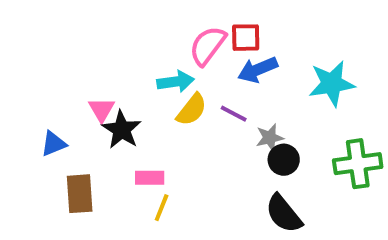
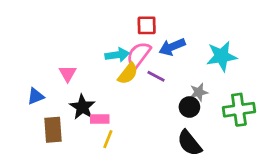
red square: (246, 38) -> (147, 25), moved
pink semicircle: (208, 46) -> (139, 55), moved
black star: (122, 130) -> (82, 107), moved
gray star: (270, 138) -> (199, 92), moved

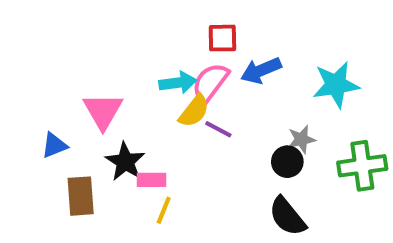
pink triangle: (68, 74) -> (103, 111), size x1.5
purple line: (156, 76) -> (218, 129), moved

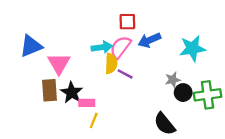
yellow semicircle: (194, 111) -> (111, 63), turned -36
blue triangle: (54, 145) -> (31, 46), moved, size x1.5
black circle: (287, 162) -> (183, 93), moved
brown rectangle: (81, 196) -> (50, 90), moved

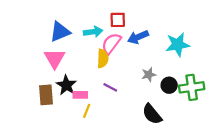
blue triangle: (31, 46) -> (60, 32), moved
cyan arrow: (102, 47) -> (93, 32), moved
purple line: (125, 74) -> (110, 87), moved
gray star: (173, 80) -> (149, 75), moved
brown rectangle: (50, 90) -> (46, 95), moved

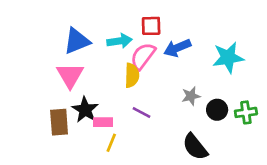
green cross: (192, 87) -> (246, 112), size x0.7

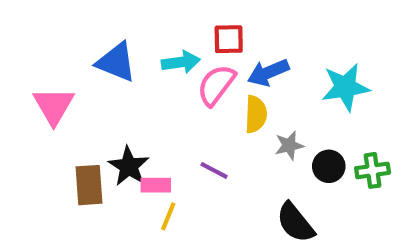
blue triangle: (77, 41) -> (116, 62), turned 44
pink triangle: (70, 75) -> (54, 106), moved
yellow semicircle: (132, 75) -> (256, 114), moved

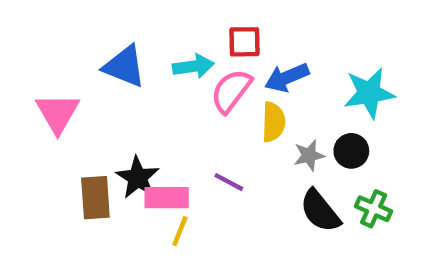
black circle: (329, 166) -> (351, 151), moved
green cross: (373, 170) -> (374, 209), moved, turned 32
pink rectangle: (156, 185) -> (167, 198), size x1.4
black semicircle: (295, 223) -> (320, 211), moved

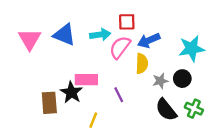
pink triangle: (58, 113) -> (30, 39), moved
purple line: (229, 182) -> (119, 95), turned 35
pink rectangle: (167, 198) -> (86, 80), moved

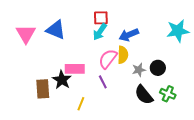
red square: (127, 22) -> (101, 18), moved
cyan arrow: (100, 35) -> (100, 32), moved, turned 132
pink semicircle: (120, 47) -> (108, 59), moved
cyan star: (192, 48) -> (178, 31), moved

